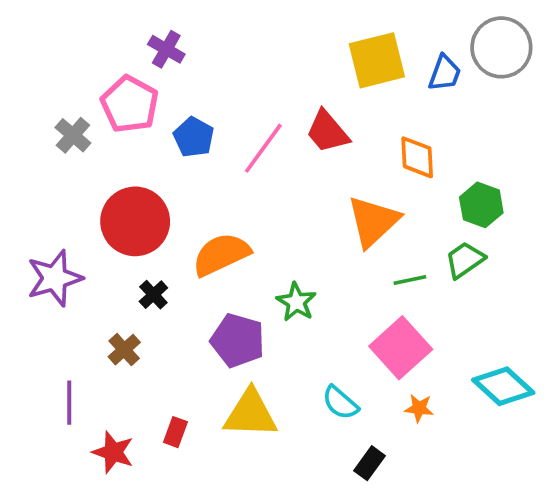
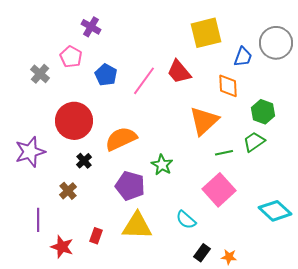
gray circle: (501, 47) -> (276, 43), moved
blue trapezoid: (445, 73) -> (243, 57), moved
pink pentagon: (130, 104) -> (71, 57), size x0.7
orange star: (419, 408) -> (229, 257), moved

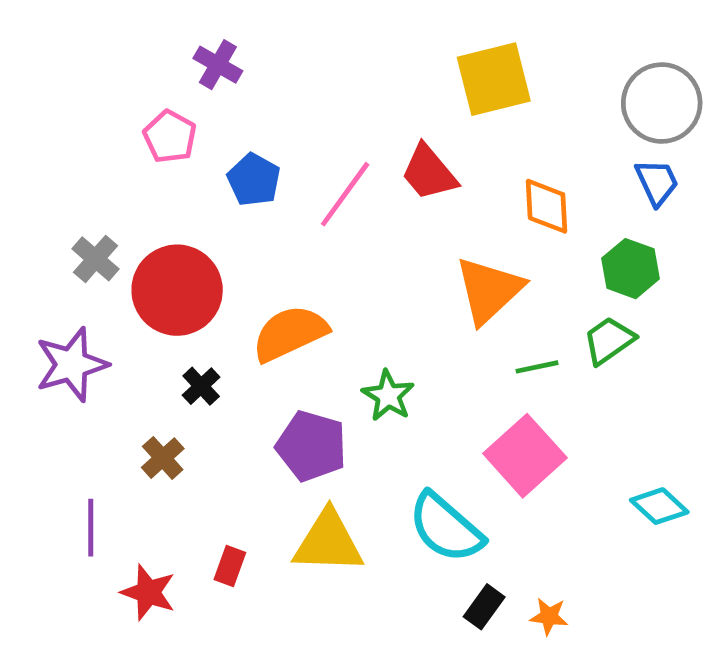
blue trapezoid: (243, 57) -> (657, 182), moved, turned -45
gray cross: (40, 74) -> (96, 259), moved
cyan diamond: (275, 211) -> (659, 506), size x0.7
cyan semicircle: (186, 220) -> (446, 528), size x1.6

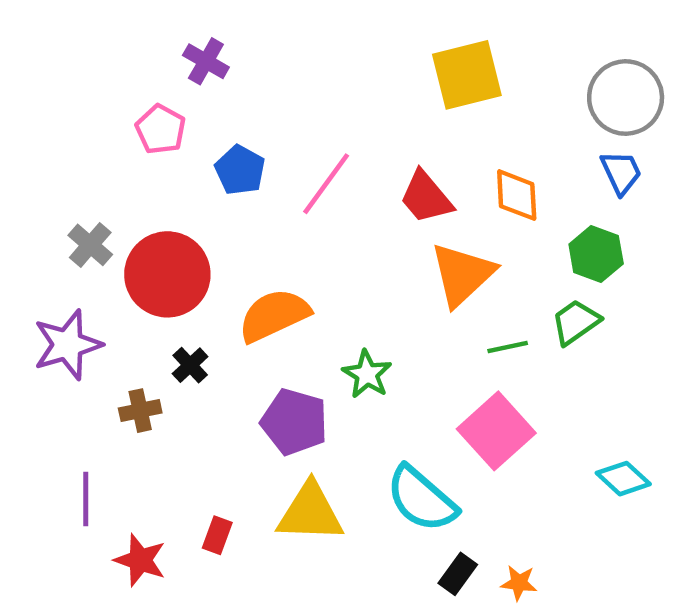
red trapezoid: (429, 173) -> (426, 197), moved
brown cross: (163, 458) -> (140, 411), moved, turned 30

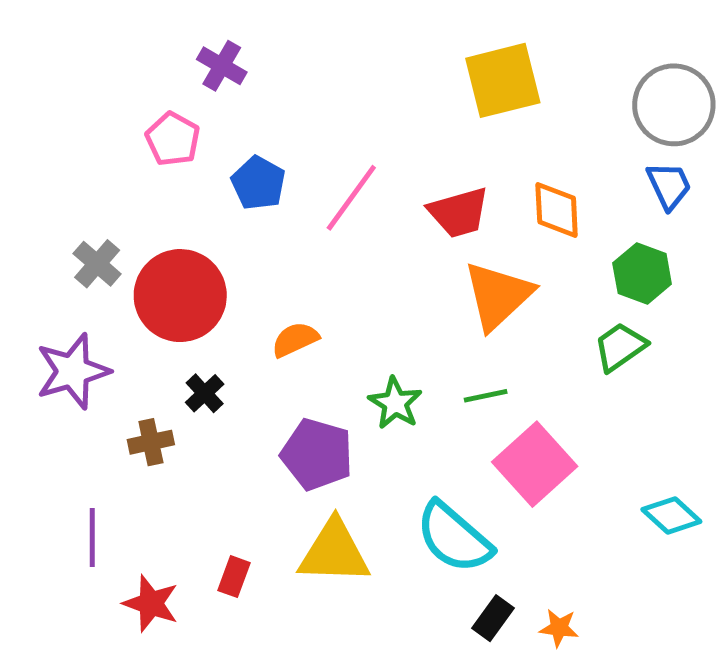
red trapezoid: (426, 197) -> (459, 212), turned -66
orange semicircle: (274, 315) -> (295, 340), size x0.6
green line: (508, 347) -> (486, 396), moved

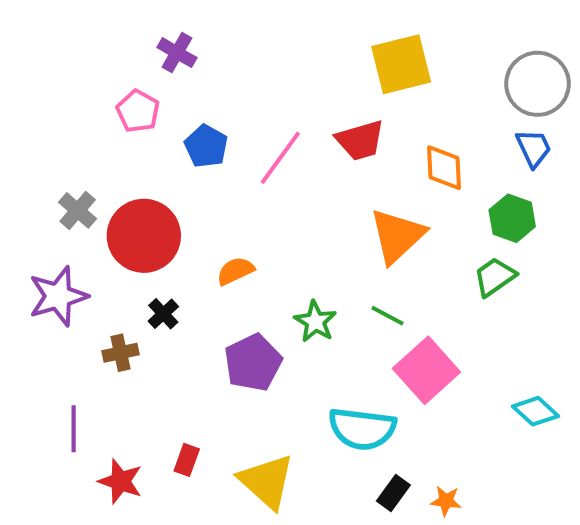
red trapezoid: (459, 212) -> (360, 140), moved
green line: (486, 396) -> (387, 316), turned 40
purple pentagon: (317, 454) -> (253, 362), turned 30
cyan semicircle: (454, 537) -> (362, 429), turned -34
yellow triangle: (334, 552) -> (267, 481), moved, turned 40

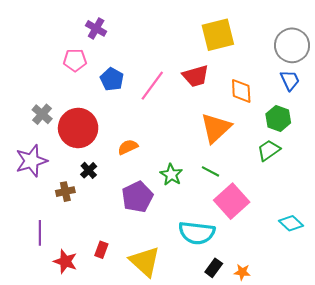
pink pentagon: (138, 111) -> (75, 60), turned -30

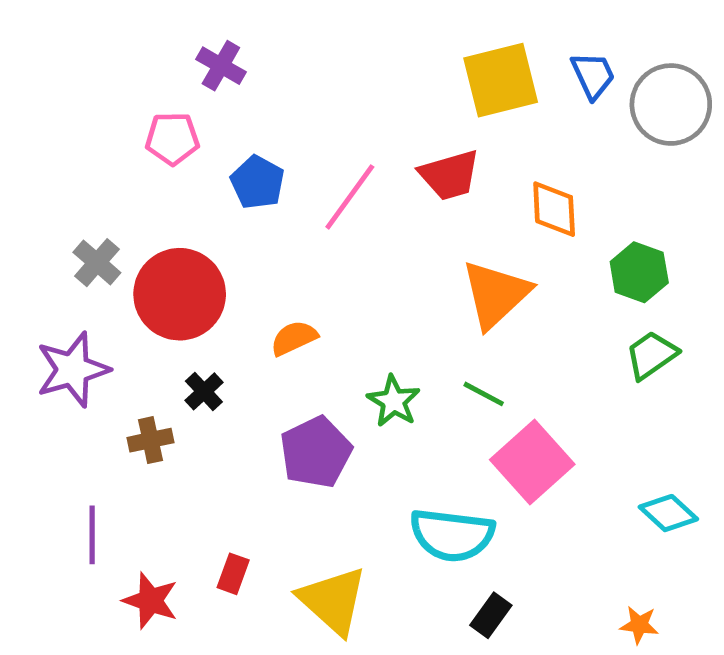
blue trapezoid: (290, 80) -> (593, 75), moved
green trapezoid: (269, 150) -> (651, 355), moved
orange star: (242, 272) -> (639, 625), moved

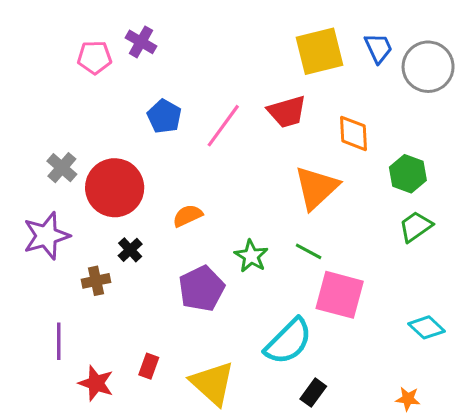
pink pentagon: (172, 139) -> (94, 57), moved
pink square: (532, 462) -> (340, 295), turned -33
cyan semicircle: (452, 535) -> (288, 341), turned -52

